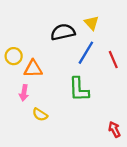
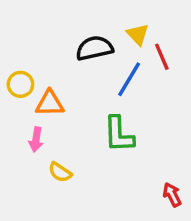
red line: (113, 60) -> (162, 57), moved

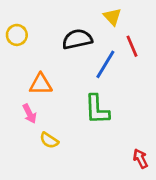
yellow triangle: (138, 34) -> (112, 17), moved
yellow circle: (20, 84) -> (17, 35), moved
pink arrow: (36, 139) -> (29, 114), turned -36

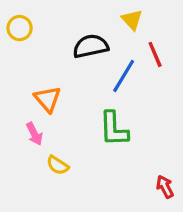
yellow circle: (17, 35) -> (20, 28), moved
orange triangle: (41, 84) -> (48, 99), turned 50

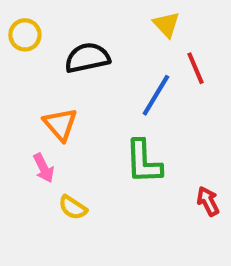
black semicircle: (91, 46) -> (87, 58), moved
red arrow: (165, 187) -> (208, 201), moved

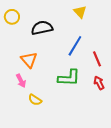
red line: (195, 68) -> (97, 59), moved
green L-shape: (143, 162) -> (69, 78), turned -85
red arrow: (208, 201) -> (99, 83), moved

